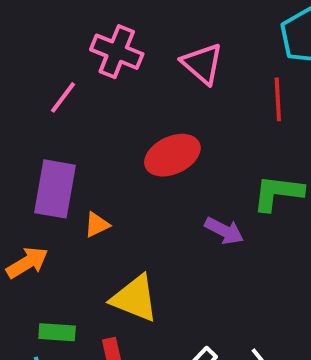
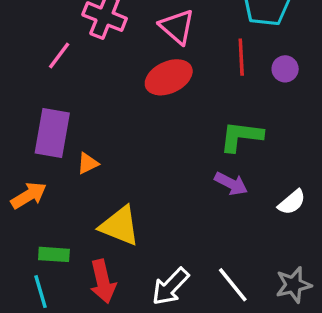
red ellipse: (172, 155) -> (169, 77), moved
purple arrow: (224, 231) -> (231, 184), moved

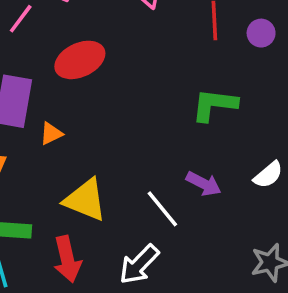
red ellipse: (169, 77) -> (80, 60), moved
purple arrow: (231, 184) -> (204, 184), moved
white line: (233, 285) -> (162, 209), moved

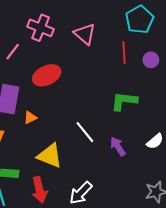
purple arrow: (204, 184) -> (118, 146), turned -150
white line: (162, 209) -> (85, 132), moved

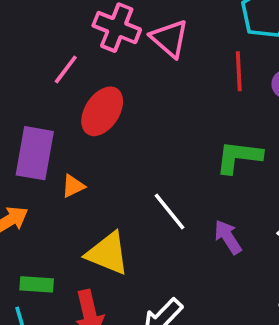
pink cross: (40, 28) -> (117, 28), moved
pink line: (13, 52) -> (66, 69), moved
red ellipse: (47, 75) -> (102, 111), turned -32

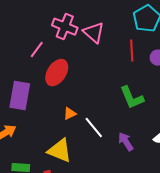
green L-shape: (239, 157) -> (132, 98), turned -120
orange triangle: (73, 186) -> (70, 114), moved

